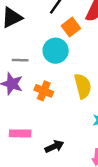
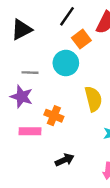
orange cross: (44, 91) -> (54, 116), moved
pink rectangle: (20, 133) -> (30, 131), moved

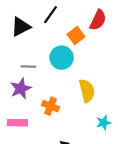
black line: (67, 16) -> (51, 15), moved
purple star: (22, 97) -> (21, 88), turned 30
pink rectangle: (30, 131) -> (17, 123), moved

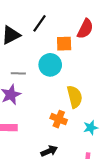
orange square: (76, 36) -> (64, 44), turned 35
orange cross: (51, 106) -> (59, 119), moved

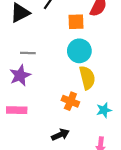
cyan circle: (50, 65) -> (79, 51), moved

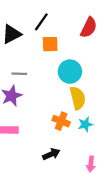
orange square: (76, 22) -> (50, 44), moved
cyan star: (104, 110) -> (85, 124), moved

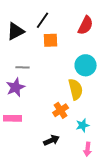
cyan circle: (70, 72) -> (86, 65), moved
orange cross: (61, 121) -> (61, 110), turned 35
cyan star: (85, 124) -> (83, 125), moved

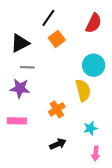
black triangle: (16, 31) -> (20, 43), moved
orange square: (51, 40) -> (57, 39), turned -35
purple star: (16, 87) -> (20, 88), turned 30
orange cross: (61, 110) -> (57, 109), moved

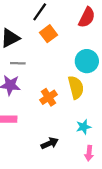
orange cross: (57, 109) -> (49, 97), moved

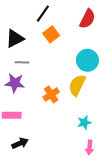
yellow semicircle: (76, 87) -> (77, 85), turned -140
black arrow: (50, 143) -> (20, 143), moved

